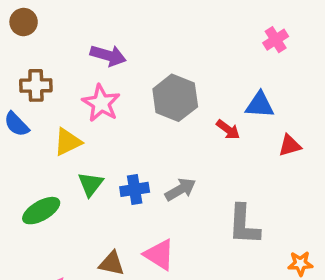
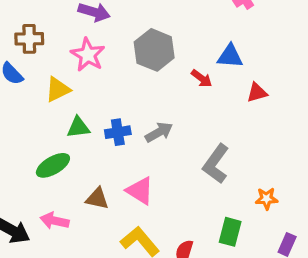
green triangle: (91, 184) -> (78, 127), turned 45
green ellipse: (41, 211) -> (53, 165), moved
gray L-shape: (244, 225) -> (216, 164), turned 33

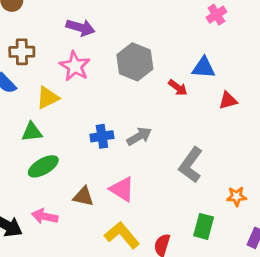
green triangle: (78, 127) -> (32, 132), moved

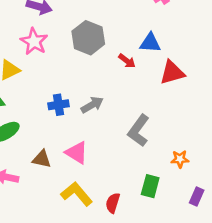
red triangle: (228, 101) -> (172, 73), size x1.5

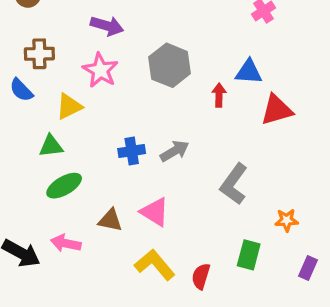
red arrow: (127, 61) -> (219, 95), turned -126

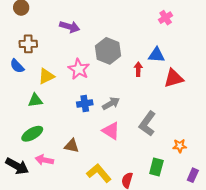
pink star: (100, 70) -> (79, 69), moved
green ellipse: (64, 186) -> (32, 134), moved
pink triangle: (155, 212) -> (111, 131), moved

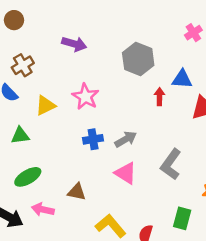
brown cross: (28, 44) -> (23, 65), turned -30
gray hexagon: (108, 51) -> (138, 59), moved
green triangle: (35, 100) -> (20, 135), moved

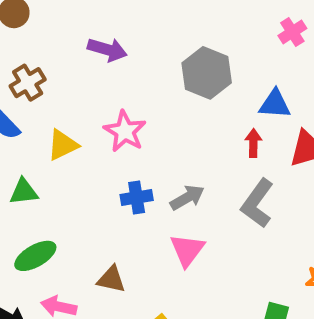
red arrow: (160, 97) -> (253, 143), moved
gray L-shape: (171, 164) -> (257, 203), moved
pink triangle: (126, 173) -> (187, 250), turned 35

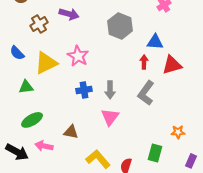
brown cross: (28, 83) -> (39, 24), moved
yellow triangle: (63, 145) -> (46, 63), size x1.4
gray arrow: (187, 198) -> (110, 90), turned 120

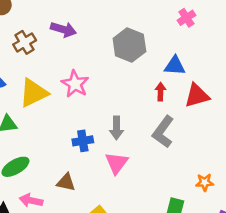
blue cross: (84, 90) -> (83, 141), moved

